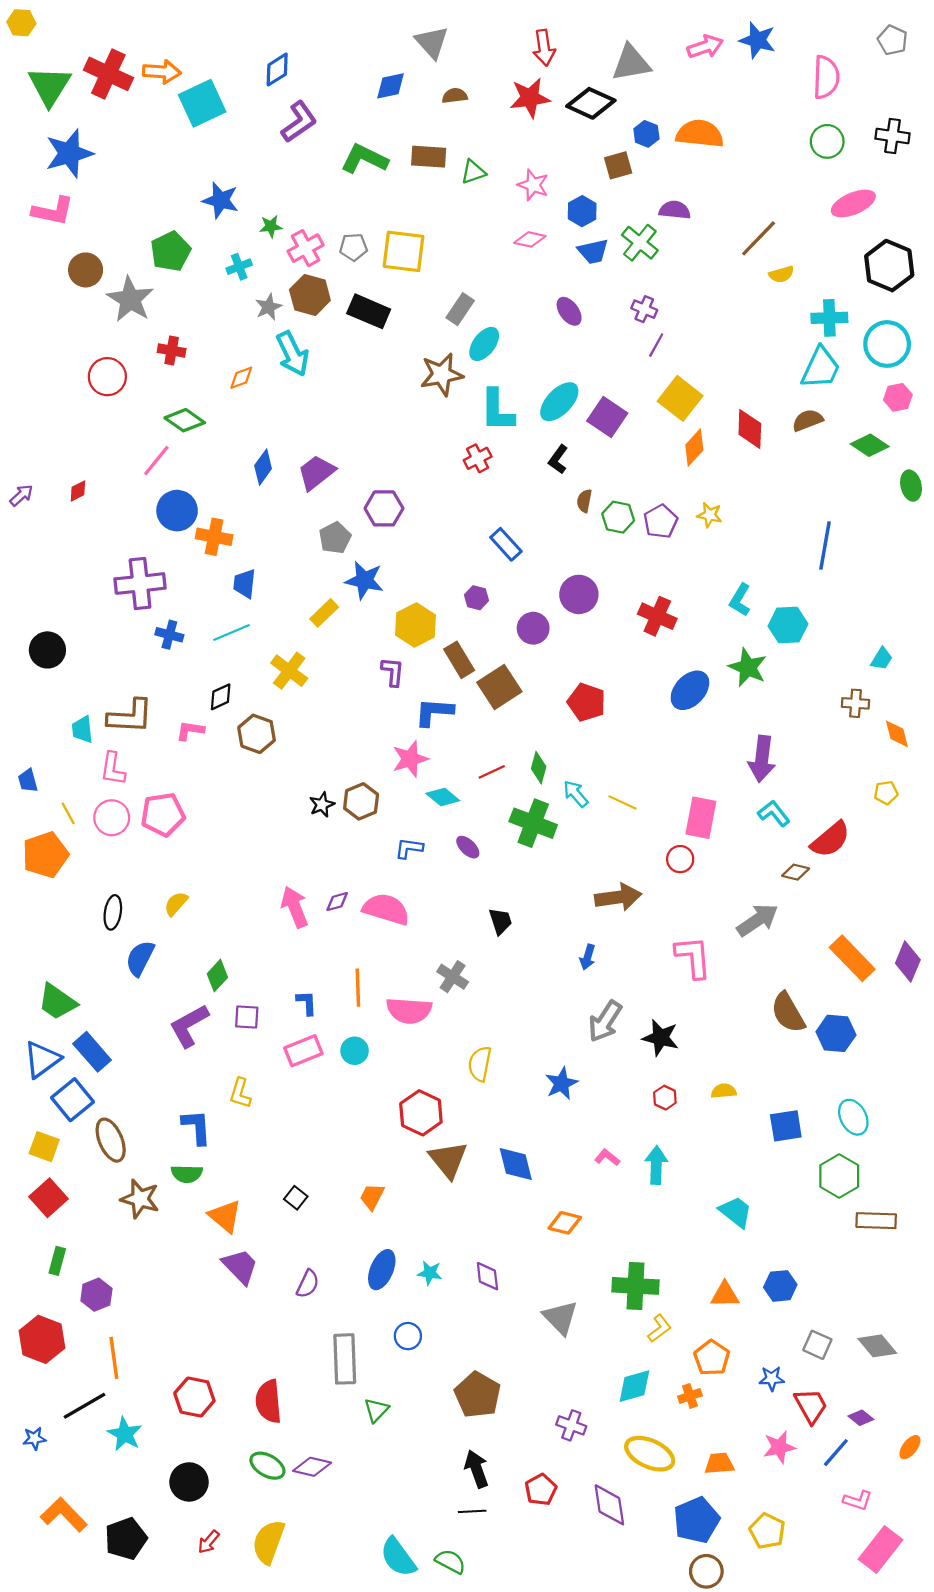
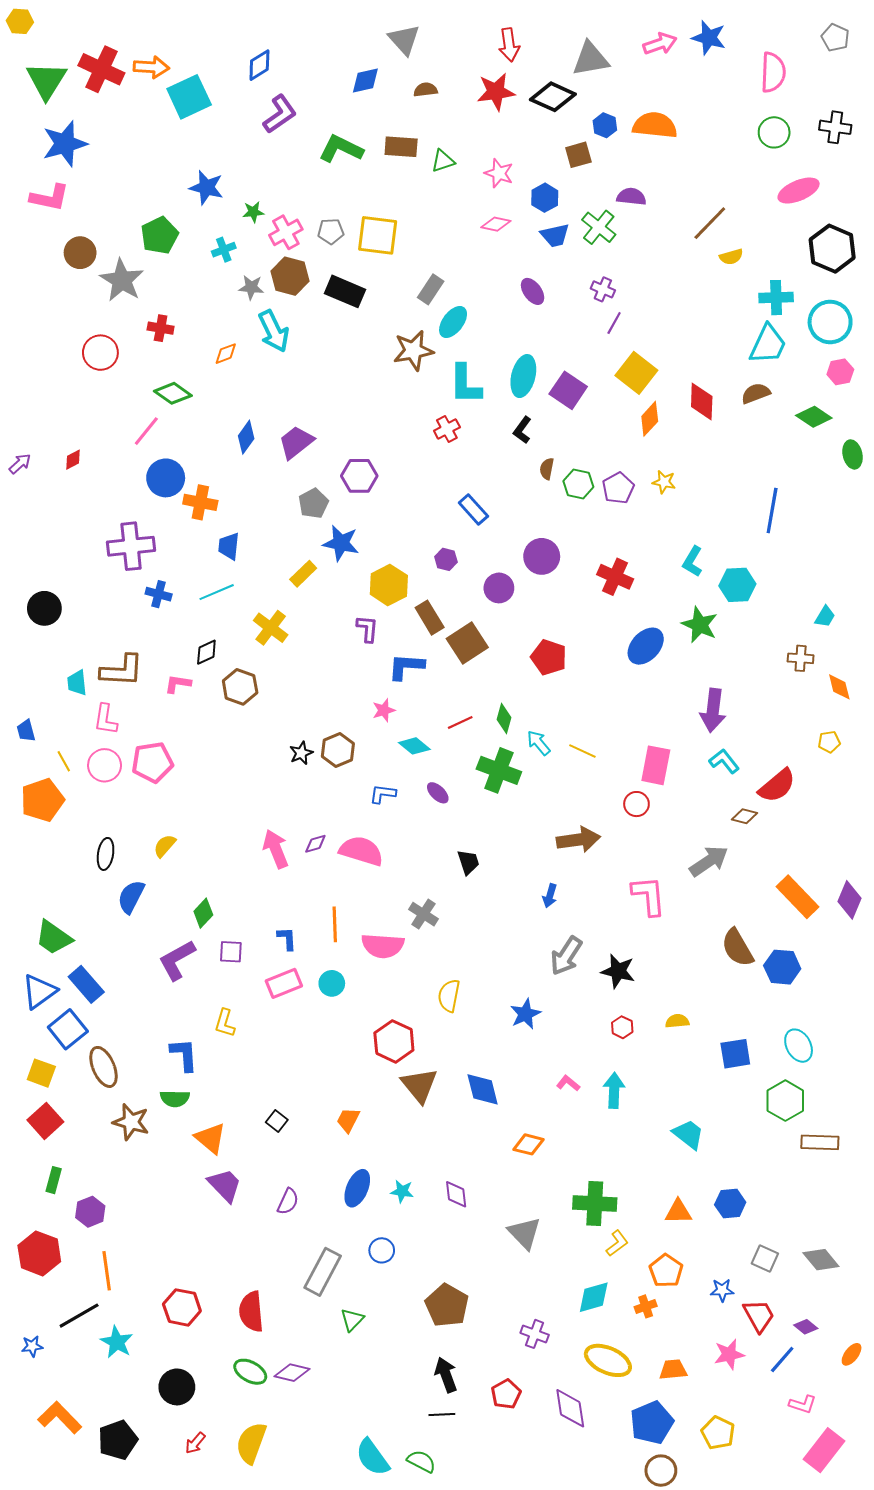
gray star: (269, 307) -> (251, 287), turned 30
cyan ellipse: (559, 402) -> (523, 376), turned -30
pink star: (410, 759) -> (384, 710), size x0.7
gray rectangle: (345, 1359) -> (323, 1272), turned 30

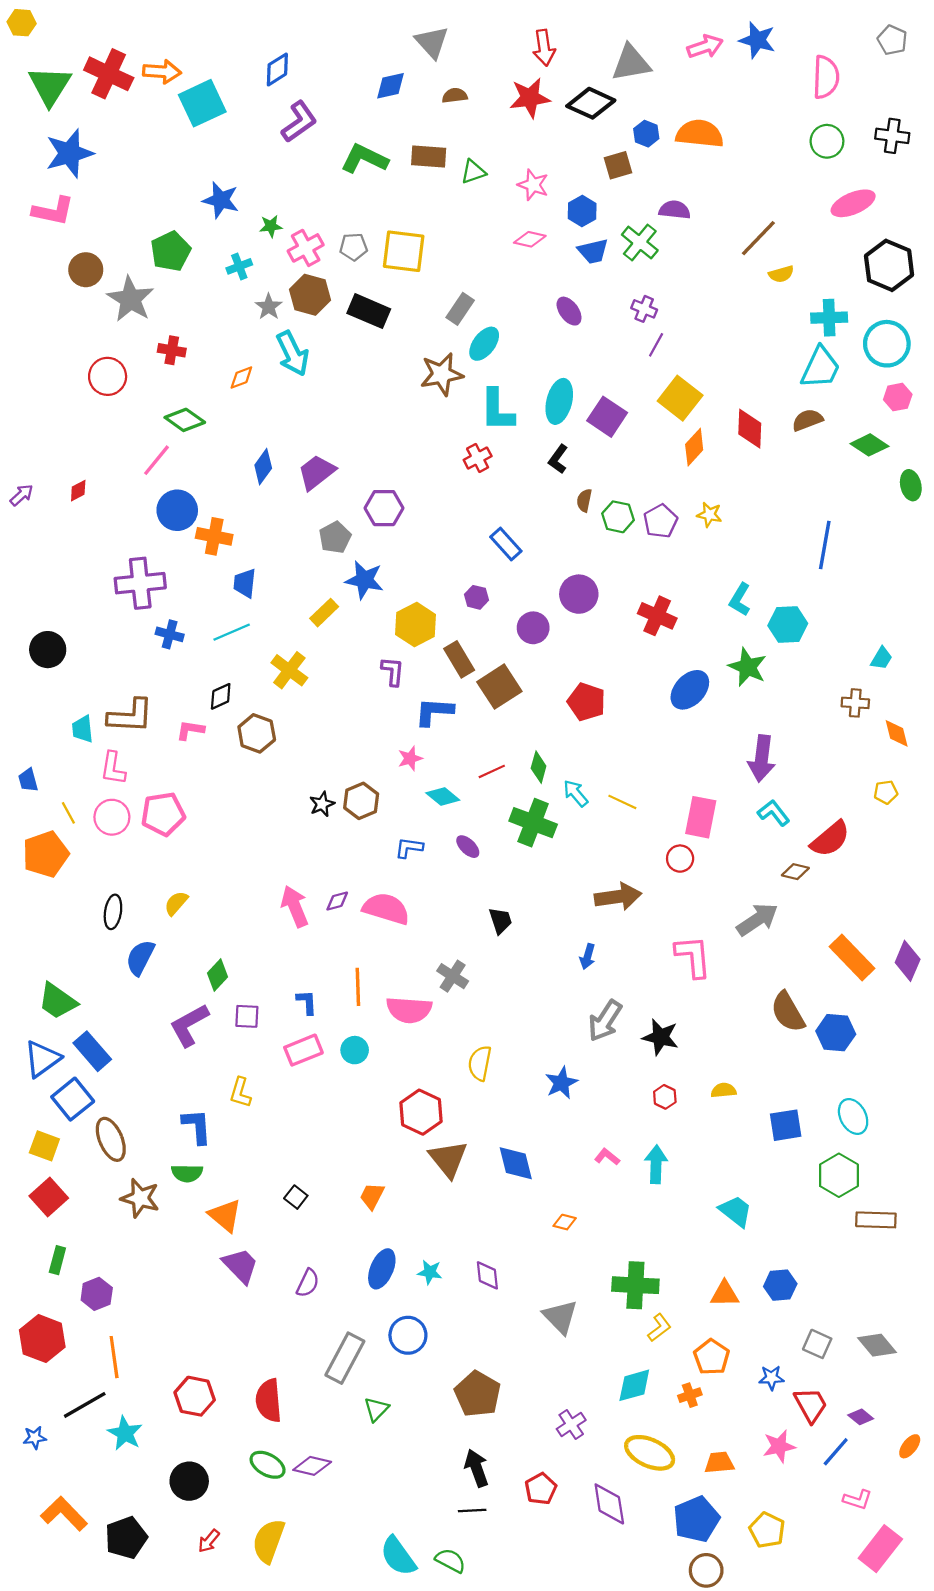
gray star: (251, 287) -> (269, 307), turned 30
orange diamond: (528, 1144) -> (565, 1222), size x0.7
blue circle: (382, 1250) -> (408, 1335), size x1.4
purple cross: (535, 1334) -> (571, 1425), turned 36

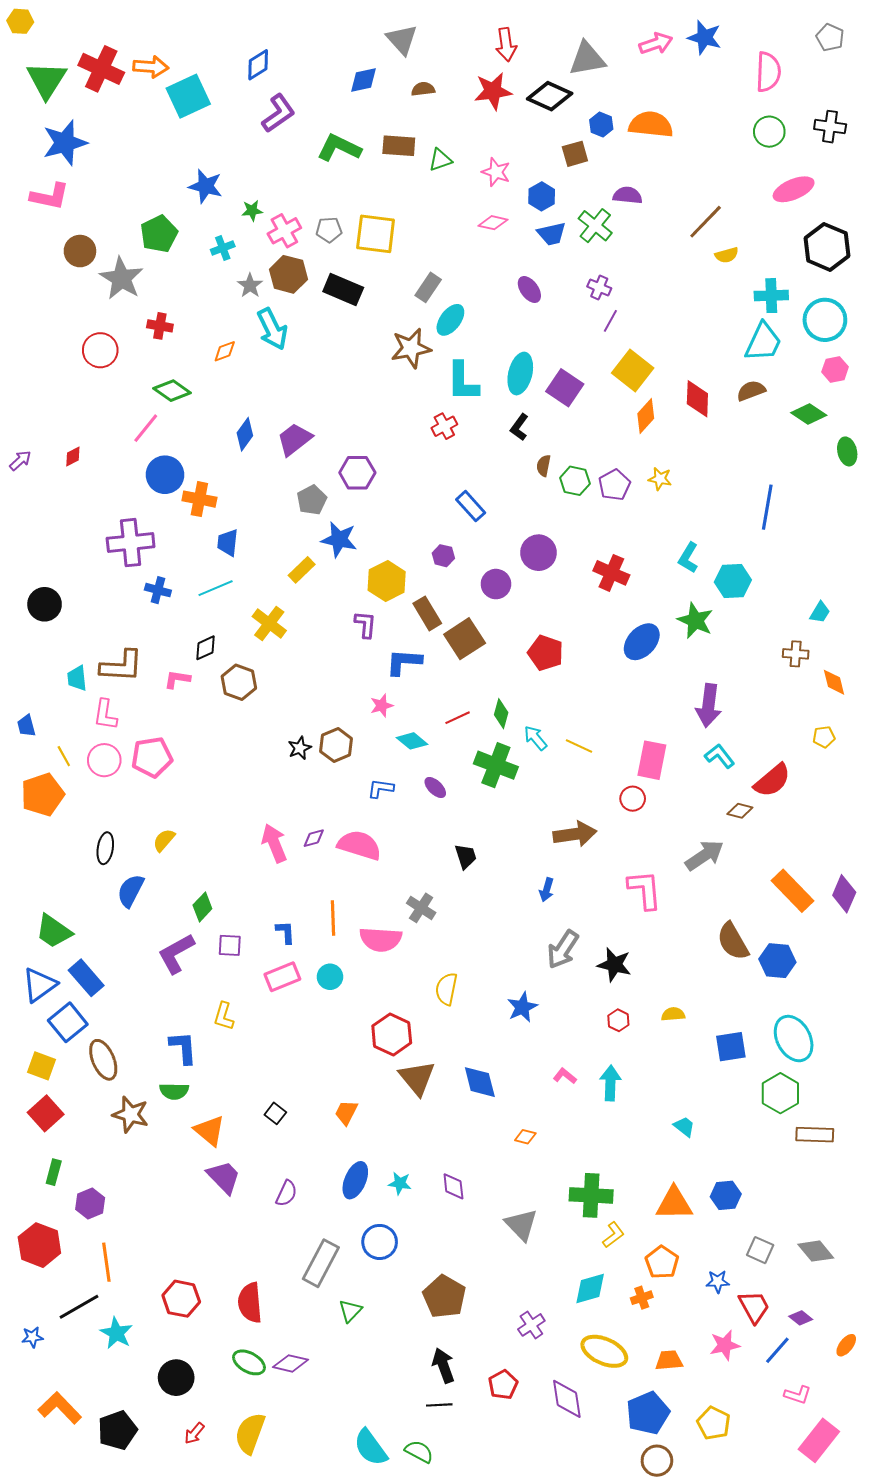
cyan ellipse: (853, 1116) -> (794, 1039), size x1.4
cyan trapezoid: (736, 1211) -> (684, 1127), size x0.7
orange triangle: (725, 1294) -> (674, 1204), size x1.4

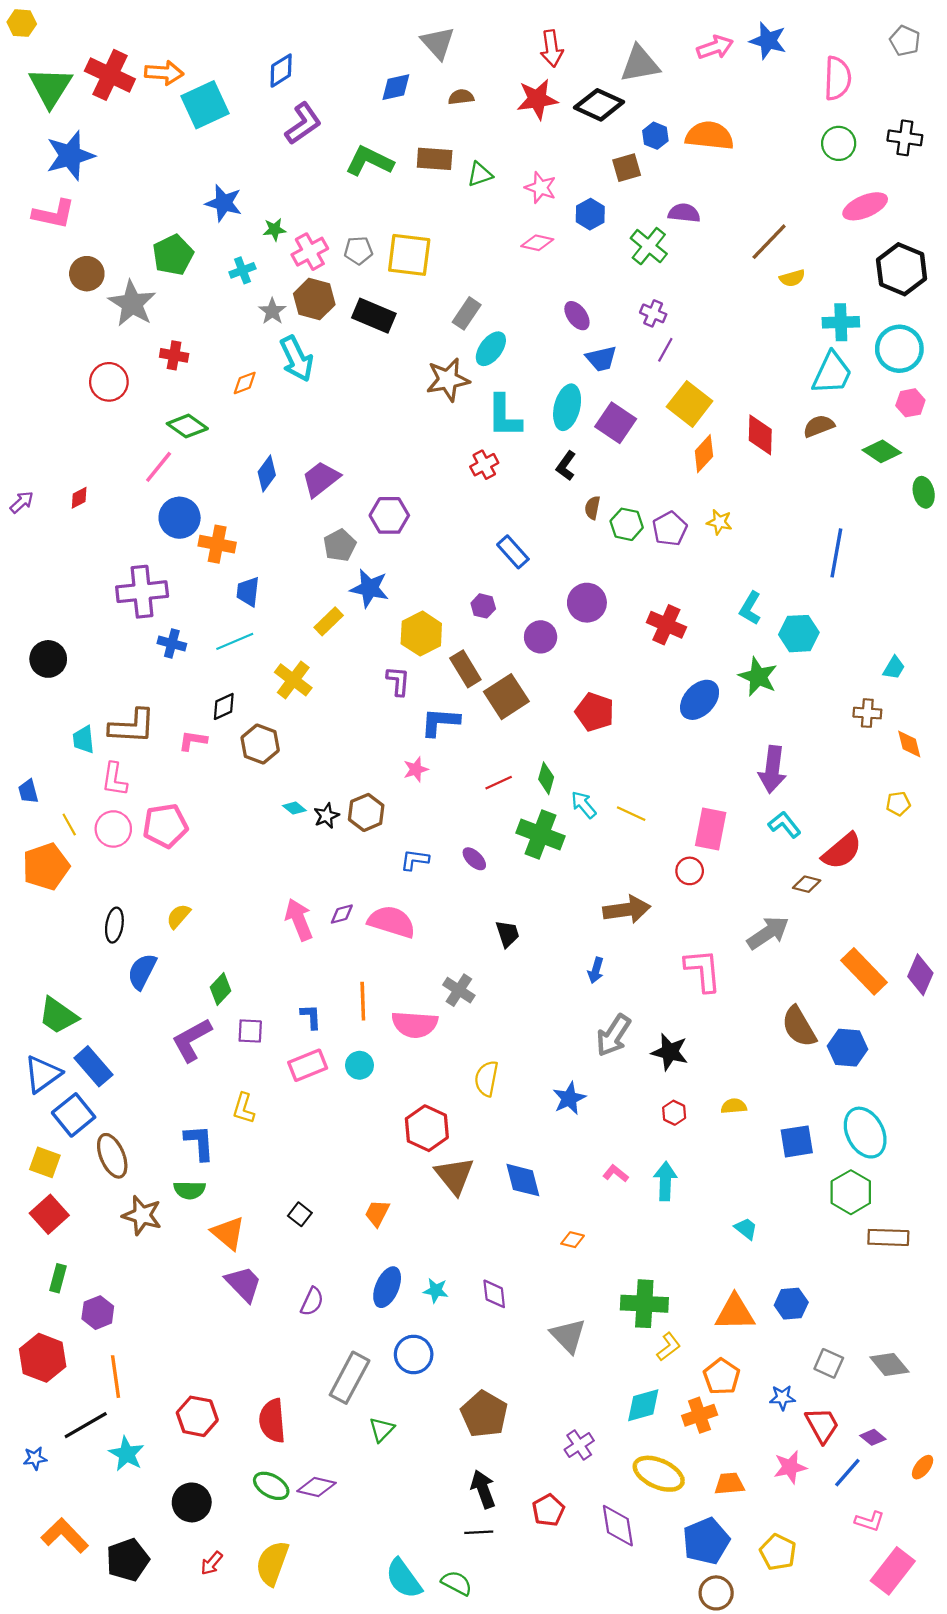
blue trapezoid: (552, 234) -> (601, 359), moved
cyan diamond: (412, 741) -> (294, 808), moved, size x0.7
orange cross: (642, 1298) -> (700, 1415), size x1.4

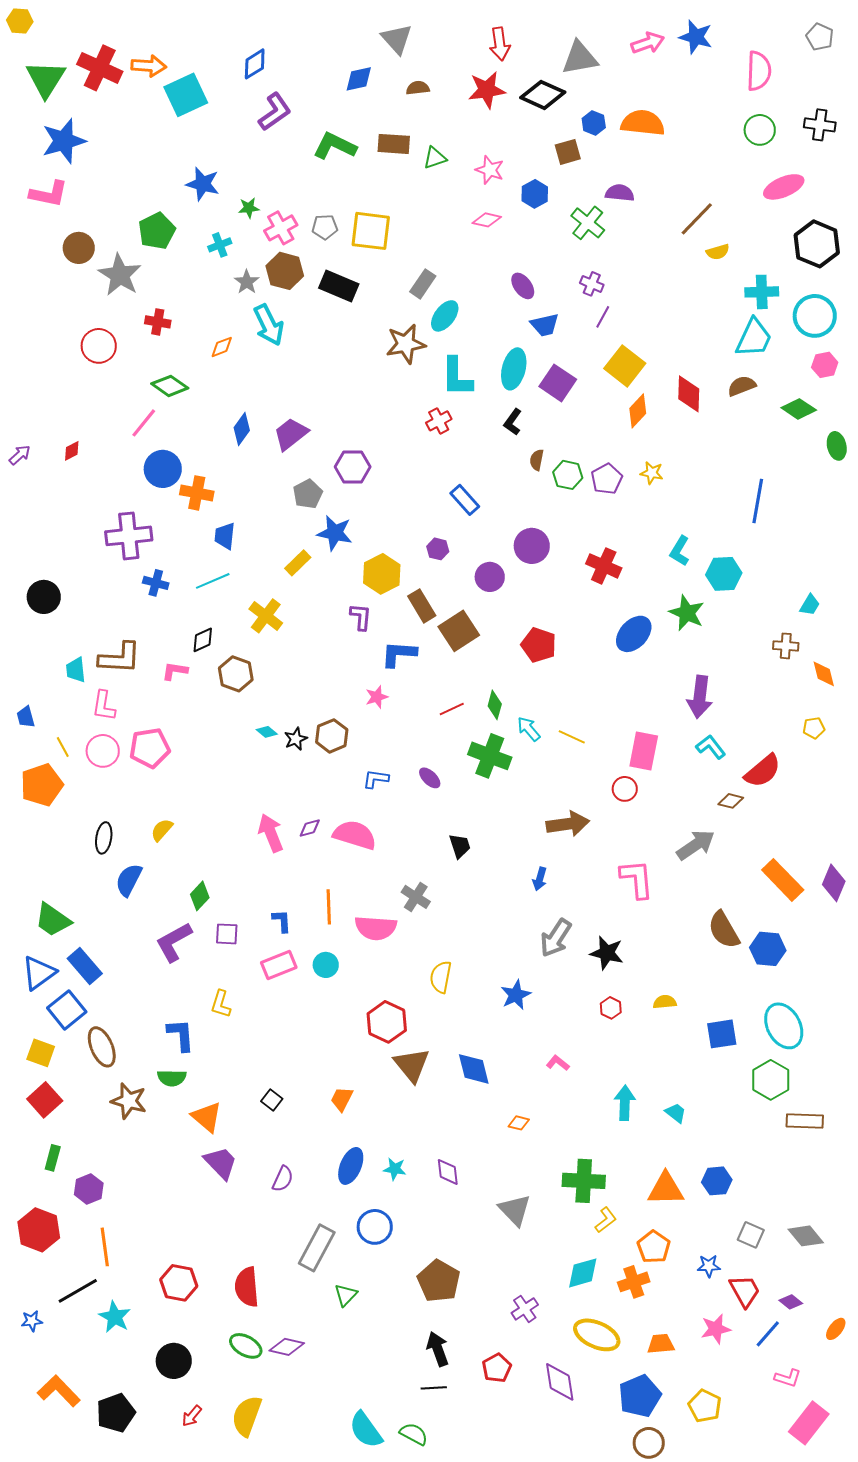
cyan arrow: (665, 1181) -> (625, 1103), moved

